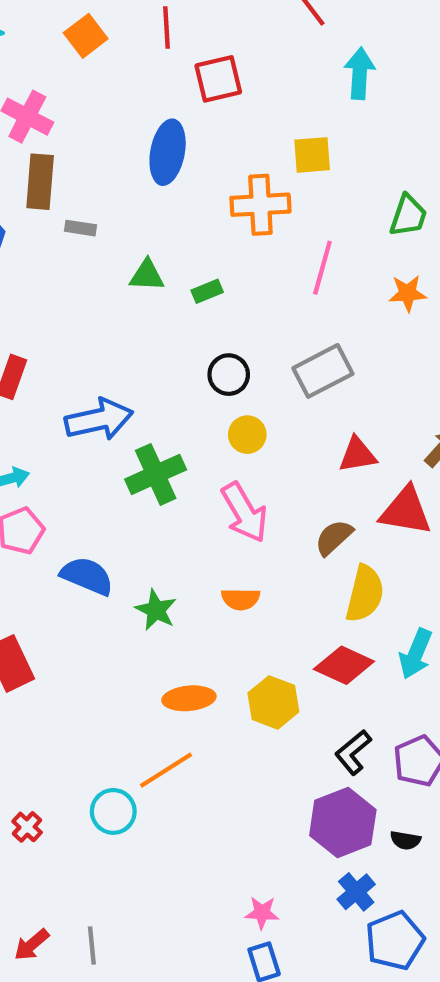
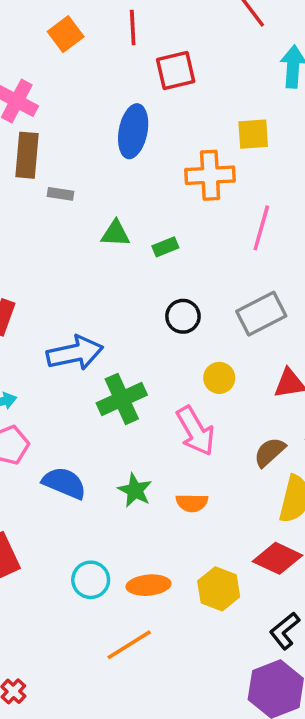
yellow circle: (247, 435) -> (219, 378), moved
green star: (156, 610) -> (135, 490), moved
cyan circle: (113, 811) -> (91, 580), moved

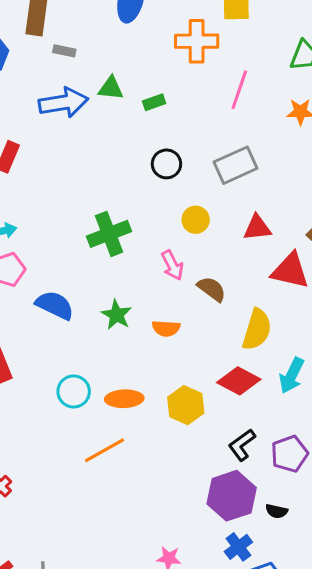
blue arrow: (75, 353) -> (63, 103), moved
pink arrow: (195, 431) -> (172, 265), size x0.7
brown semicircle: (270, 452) -> (212, 289), moved, turned 76

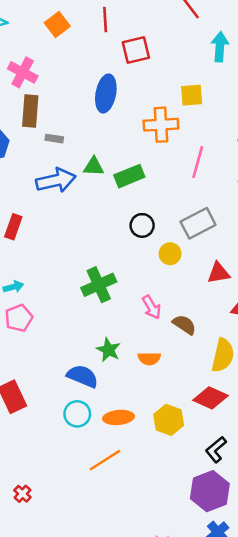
green rectangle: (154, 102) -> (129, 176), size x1.6
yellow circle: (196, 220) -> (170, 254), moved
blue semicircle: (55, 305) -> (83, 376), moved

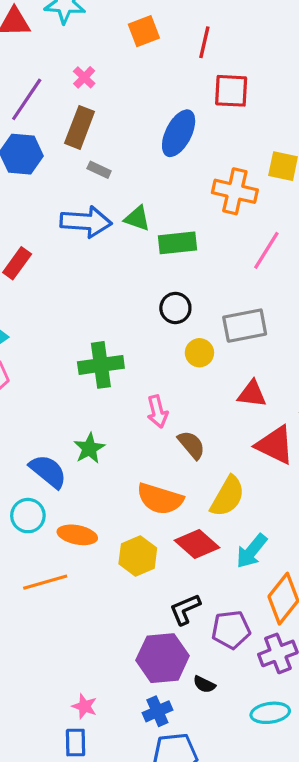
pink cross: (23, 72) -> (84, 77), size x0.6
orange semicircle: (149, 359) -> (160, 499), moved, size x1.6

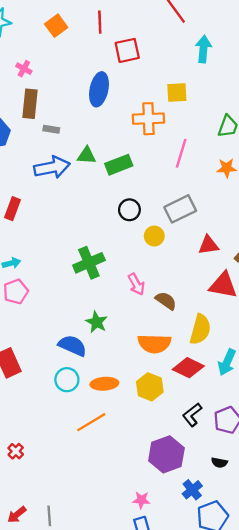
red triangle: (252, 394) -> (208, 245), moved
purple hexagon: (163, 658) -> (166, 454), moved

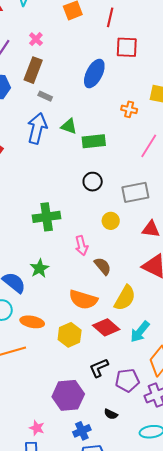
orange cross: (148, 119) -> (129, 109), size x0.6
blue arrow: (52, 167) -> (37, 128), turned -80
yellow circle: (154, 236) -> (111, 221), moved

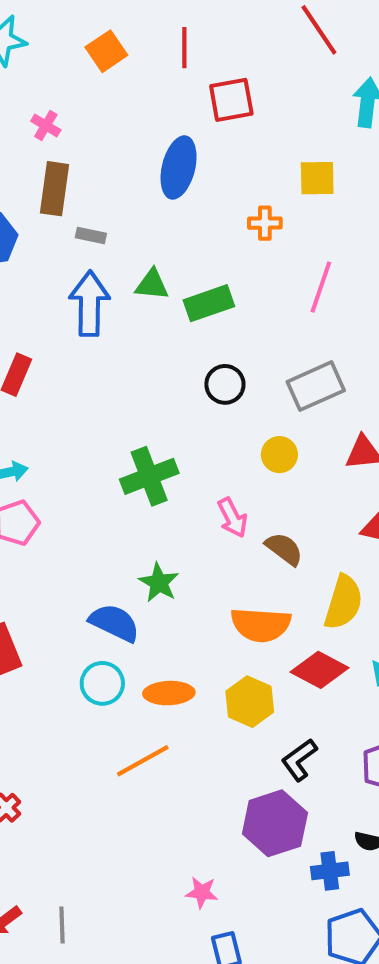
black L-shape: (99, 368) -> (299, 760), moved
pink star: (37, 428) -> (202, 892), moved
blue cross: (82, 431) -> (330, 871), moved, turned 30

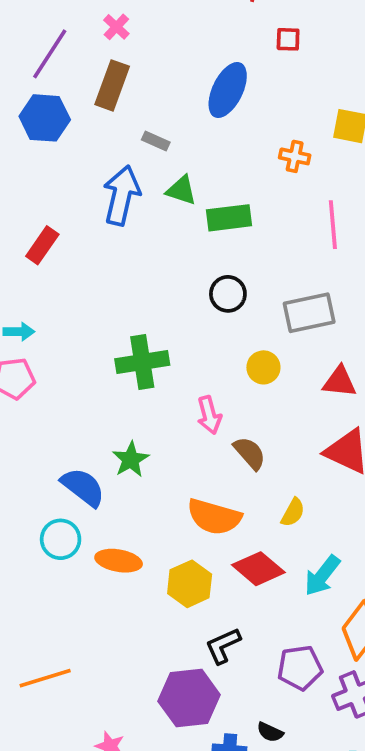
red square: (231, 100) -> (288, 39), size x0.6
gray rectangle: (91, 236) -> (156, 141), moved
pink line: (321, 287) -> (333, 225), turned -36
yellow semicircle: (343, 602) -> (293, 512), size x0.6
orange line: (143, 761) -> (45, 678), moved

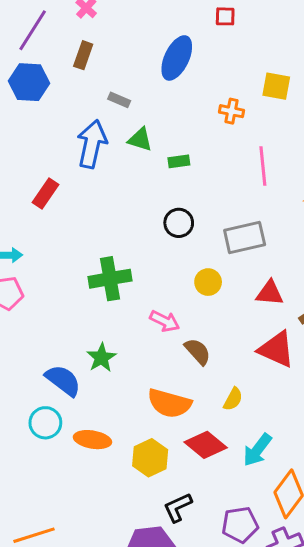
brown rectangle: (112, 85) -> (83, 55), size x0.7
green rectangle: (229, 218) -> (179, 161), size x0.6
red rectangle: (42, 245) -> (46, 194), moved
pink arrow: (209, 415) -> (165, 321), turned -48

